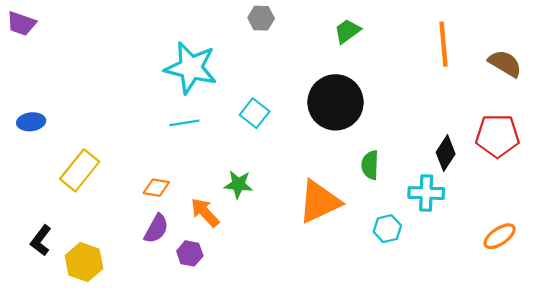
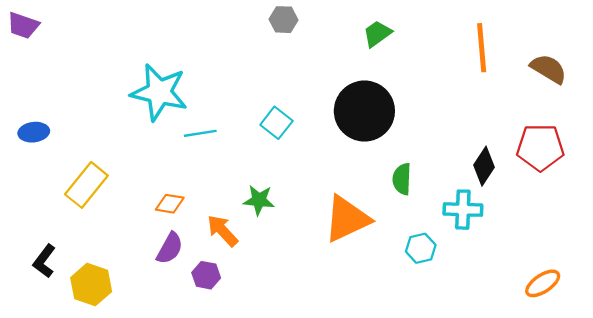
cyan star: (191, 68) -> (159, 92), moved
orange ellipse: (500, 236) -> (543, 283), moved

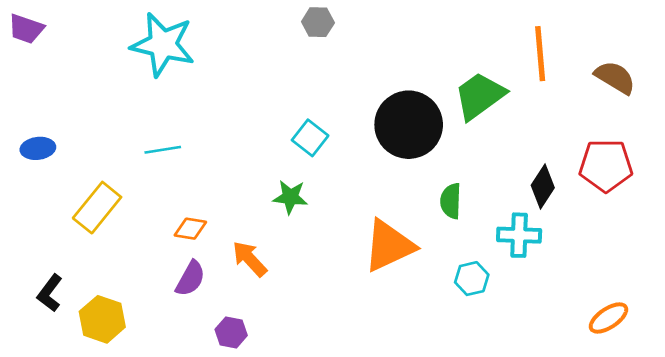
green trapezoid: (377, 34) -> (480, 96), moved, size x1.6
cyan star: (159, 92) -> (163, 45), moved
cyan line: (200, 133) -> (163, 150), moved
green star: (259, 200) -> (290, 197), moved
purple hexagon: (206, 275) -> (231, 332), moved

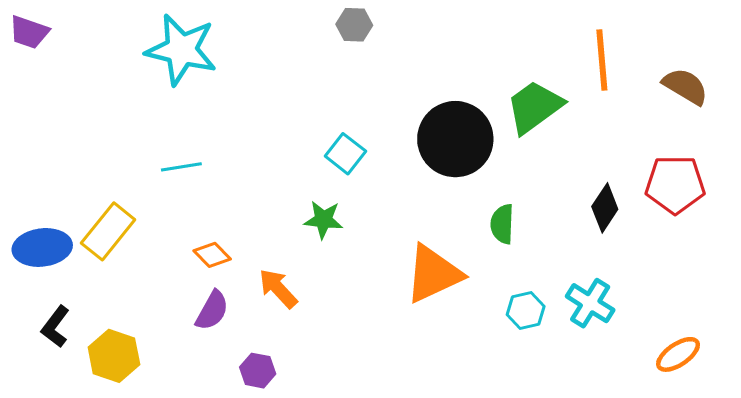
blue ellipse: (38, 148) -> (42, 247), moved, size x1.5
orange diamond: (190, 229) -> (212, 255), turned 36
cyan cross: (519, 235) -> (590, 303), moved, turned 30

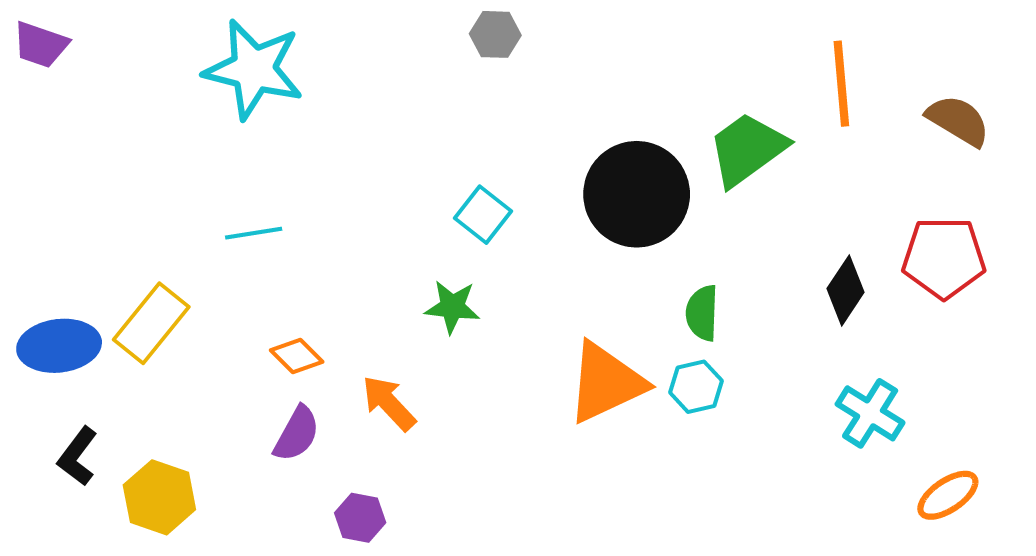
cyan cross: (590, 303) -> (870, 413), moved
cyan hexagon: (526, 310) -> (696, 387), moved

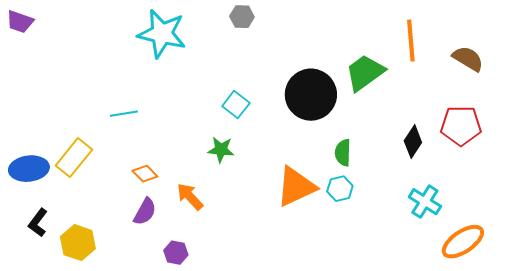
cyan star: (254, 69) -> (162, 34), moved
orange ellipse: (948, 495) -> (463, 242), size x1.4

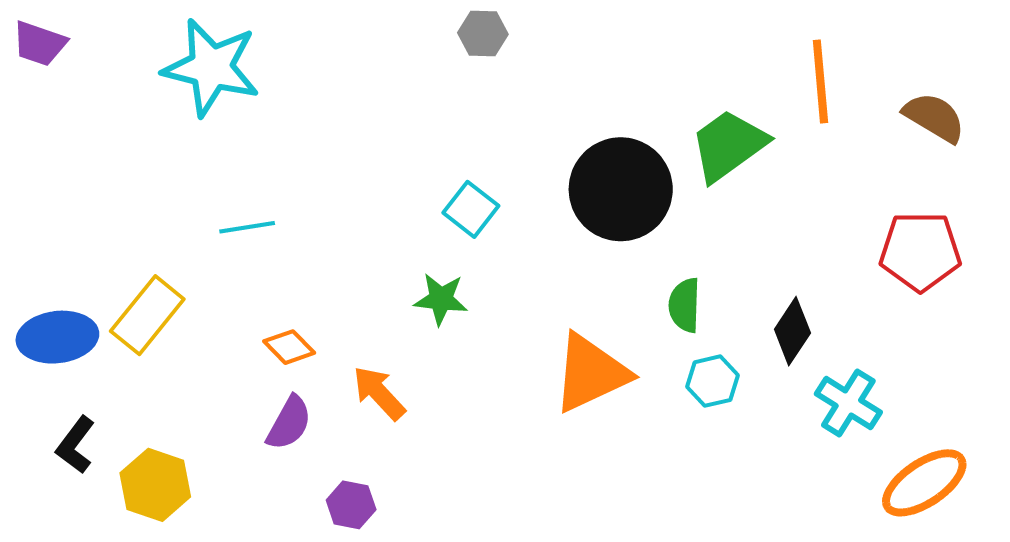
cyan star: (162, 34) -> (211, 67), moved
black diamond: (413, 142) -> (792, 331), moved
cyan hexagon: (340, 189) -> (713, 381), moved

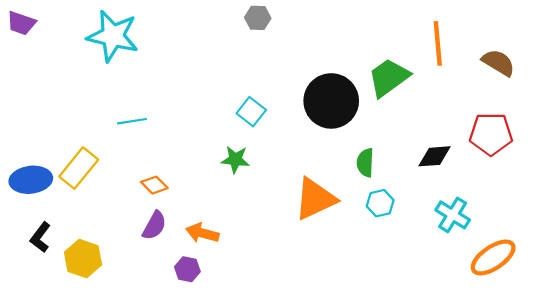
black diamond: (792, 331) -> (435, 156), moved, turned 52
orange arrow: (379, 393) -> (202, 233), moved, turned -32

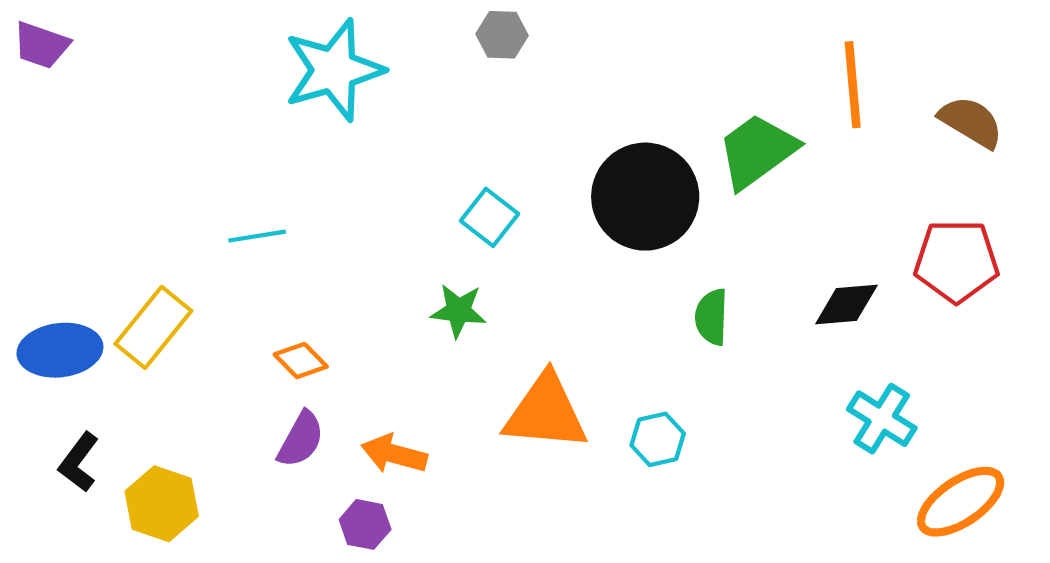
cyan star: (113, 36) -> (334, 70), moved, turned -30
orange triangle: (315, 199) -> (546, 412), moved, turned 30
cyan hexagon: (380, 203) -> (658, 439), moved

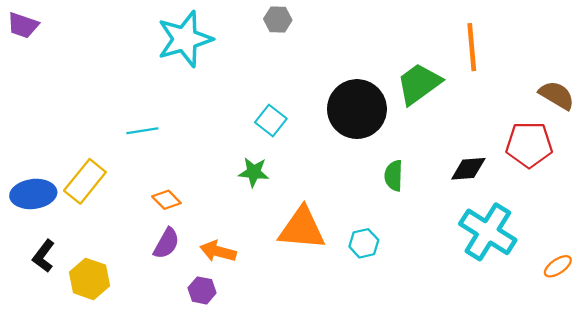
brown semicircle: (971, 122) -> (557, 95), moved
cyan cross: (882, 419) -> (488, 232), size x1.5
orange ellipse: (961, 502) -> (558, 266), moved, size x0.6

